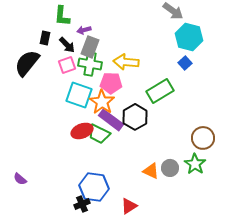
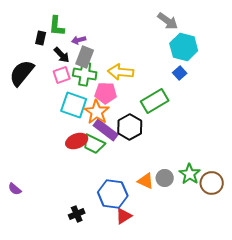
black rectangle: (45, 38) -> (41, 38), moved
brown circle: (203, 138) -> (212, 183), moved
blue hexagon: (94, 187) -> (113, 194), moved

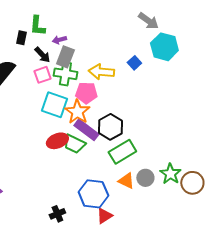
blue square: (180, 73) -> (134, 63), moved
green rectangle: (155, 101) -> (122, 152), moved

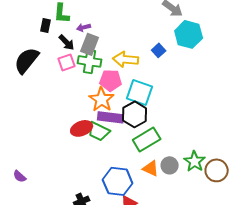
cyan square: (54, 105) -> (140, 92), moved
purple rectangle: (86, 130) -> (111, 117), turned -30

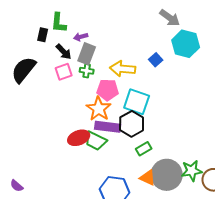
green cross: (90, 61) -> (87, 71), size x0.6
green rectangle: (147, 139) -> (144, 149), size x0.6
green star: (195, 161) -> (192, 171), turned 30
gray circle: (170, 165) -> (167, 175), size x1.8

